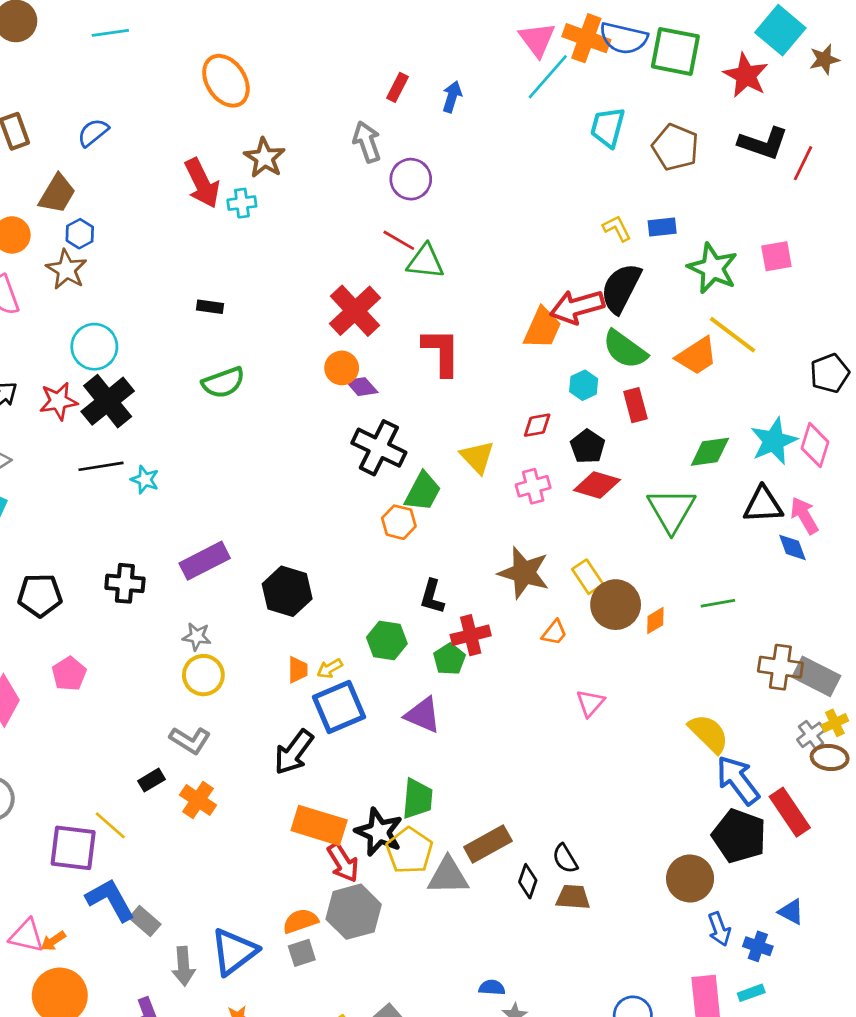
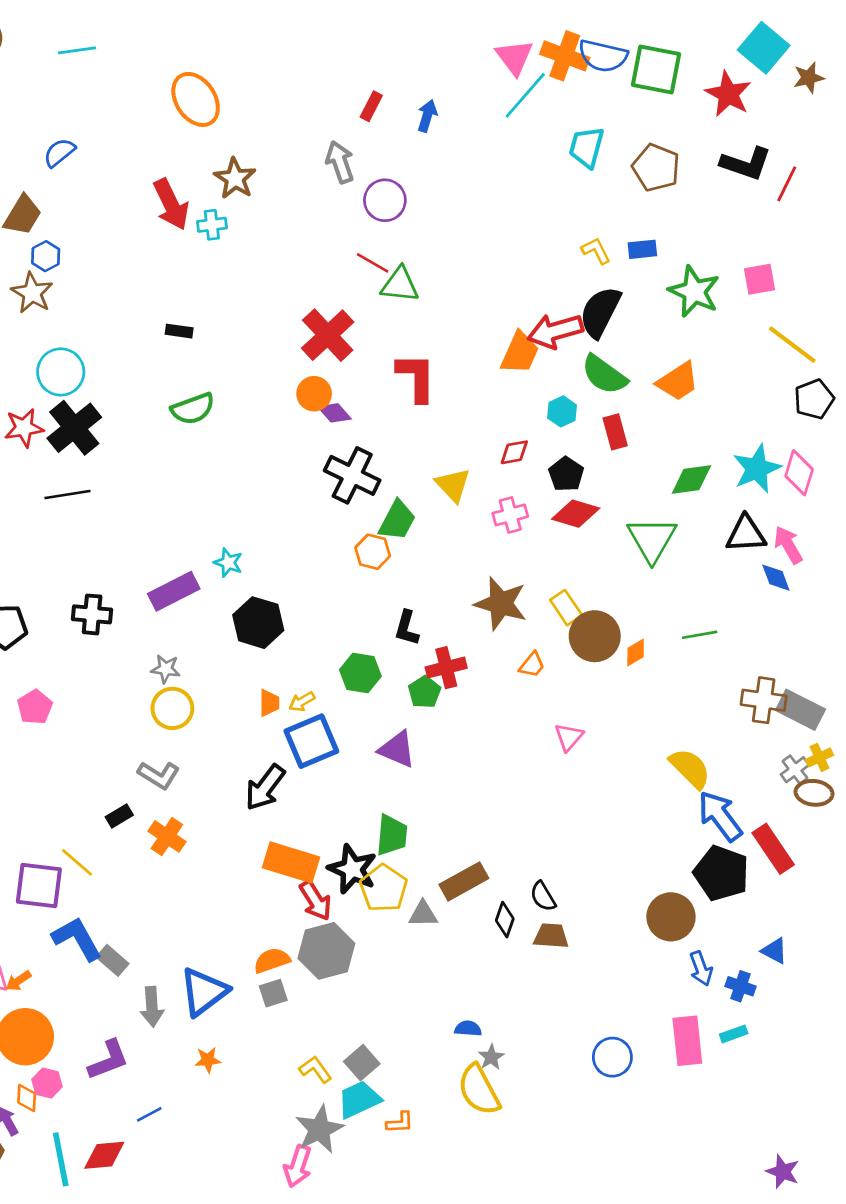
yellow line: (733, 335) -> (792, 345), moved
cyan star: (145, 480) -> (228, 563), moved
gray triangle: (448, 876) -> (423, 914), size x0.7

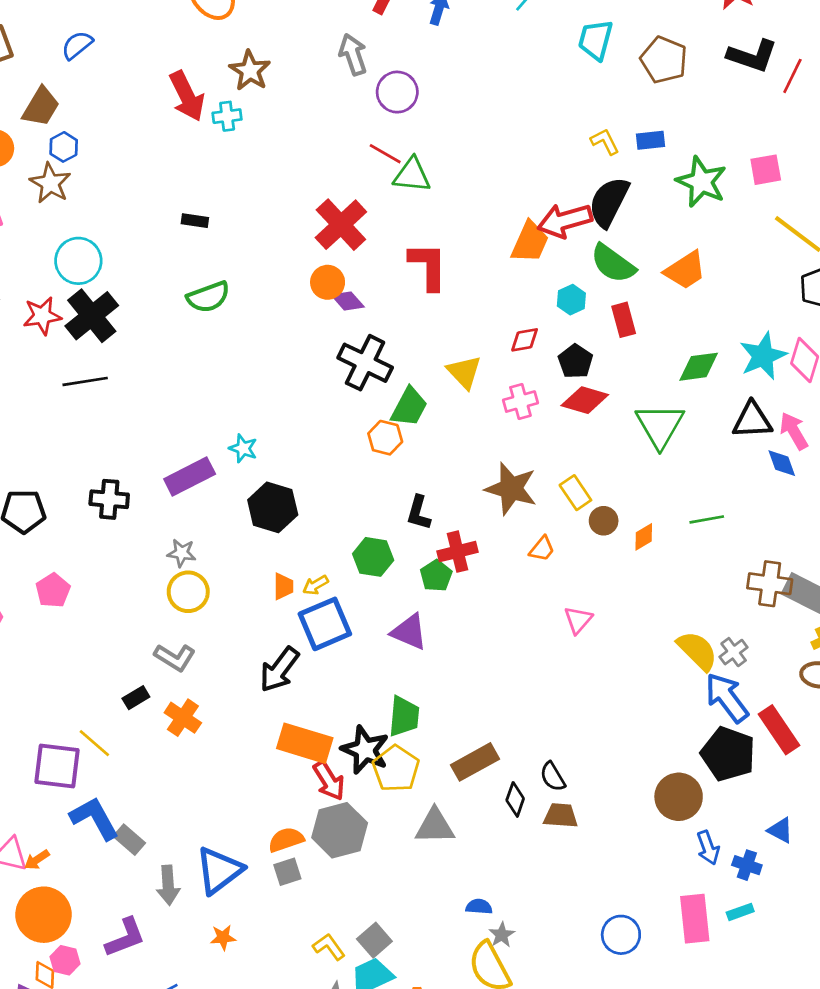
brown circle: (595, 636) -> (604, 521), size x0.6
gray cross: (795, 770) -> (734, 652), moved
gray triangle: (423, 914) -> (435, 826), moved, size x1.4

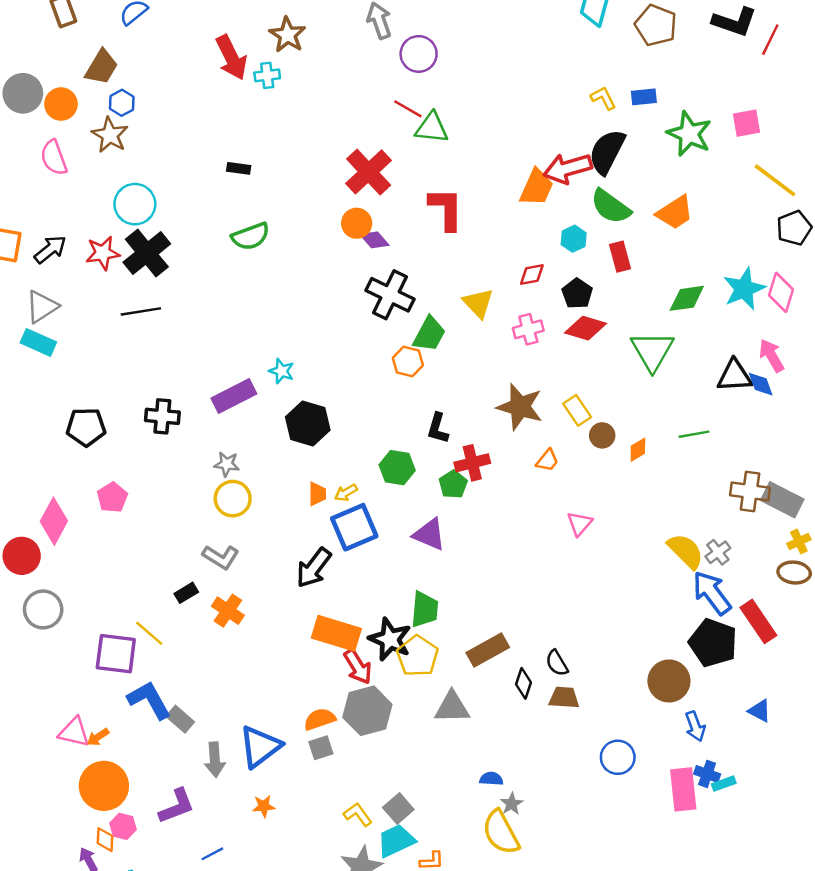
black triangle: (752, 420) -> (735, 376), moved
blue cross: (747, 865) -> (707, 774), moved
blue circle: (621, 935) -> (618, 757), moved

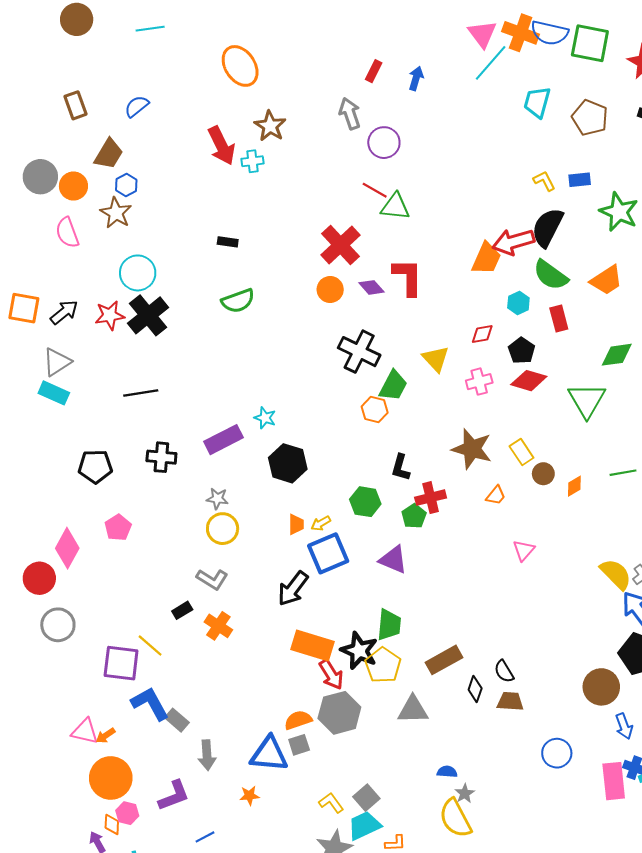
purple diamond: (375, 240) -> (372, 287), moved
black line: (141, 311) -> (141, 393), moved
blue triangle: (260, 747) -> (269, 754), moved, turned 42

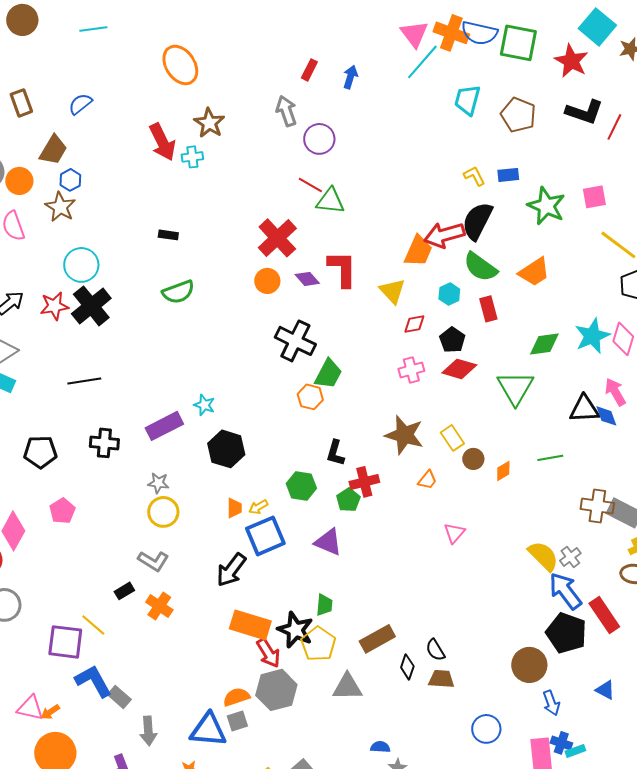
yellow triangle: (436, 359) -> (392, 291), moved
green trapezoid: (389, 625) -> (324, 605), size x0.7

